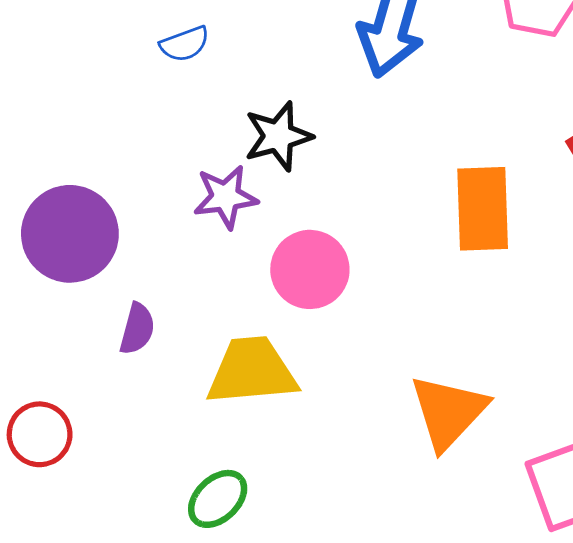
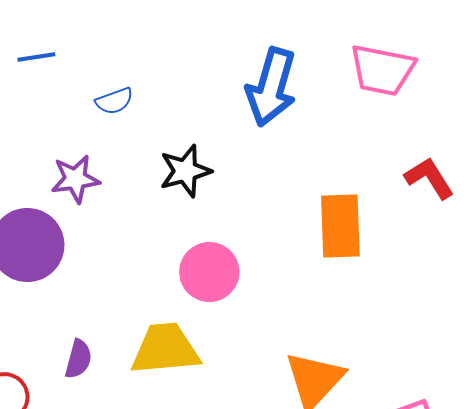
purple star: (226, 197) -> (75, 179), moved
purple semicircle: (137, 329) -> (78, 359), moved

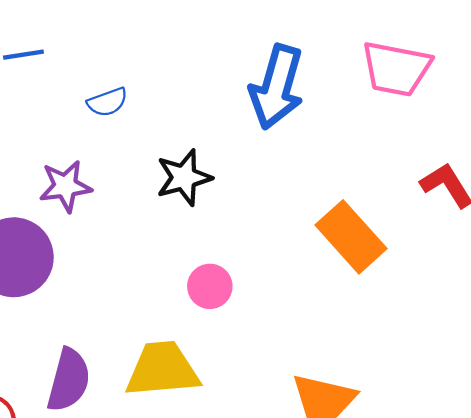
orange rectangle: (340, 226) -> (351, 237), turned -40
pink circle: (209, 272) -> (210, 286), size x0.7
purple semicircle: (78, 359) -> (69, 380), size x1.5

